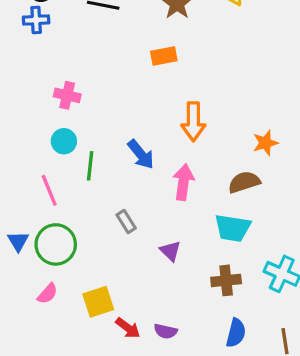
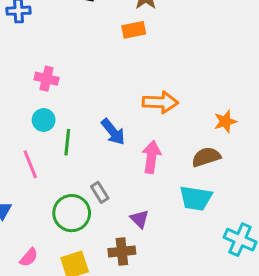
orange rectangle: (164, 56) -> (134, 30), moved
orange arrow: (193, 122) -> (160, 102), turned -88
green circle: (56, 244) -> (72, 213), moved
brown cross: (226, 280) -> (122, 251), moved

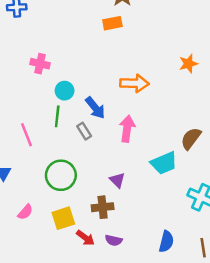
cyan circle: (44, 120) -> (65, 91), moved
orange star: (225, 121) -> (188, 64), moved
brown semicircle: (206, 157) -> (191, 138), moved, turned -35
gray rectangle: (100, 192) -> (84, 131), moved
cyan trapezoid: (196, 198) -> (164, 163), turned -32

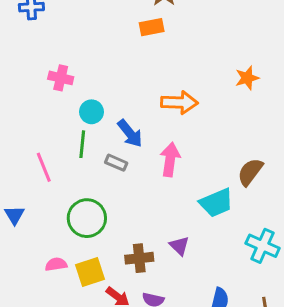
gray rectangle: (84, 131) -> (116, 163), turned -35
purple triangle: (117, 180) -> (179, 246), moved
pink semicircle: (25, 212) -> (56, 264), moved, turned -140

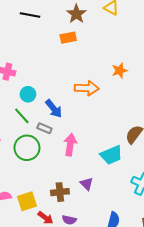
orange star: (247, 78) -> (120, 71), moved
green line: (82, 144) -> (22, 116), turned -48
pink arrow: (170, 160) -> (70, 145), moved
green circle: (87, 218) -> (27, 148), moved

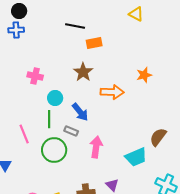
brown star: (76, 14) -> (83, 72), moved
black line: (30, 15) -> (75, 26), moved
green line: (22, 116) -> (49, 119), turned 42

